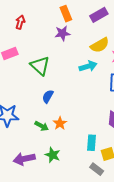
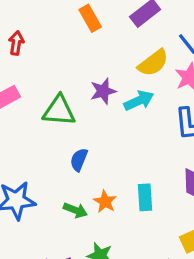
purple star: (62, 33) -> (103, 91), moved
green triangle: (40, 66) -> (59, 111), turned -30
cyan rectangle: (92, 143) -> (145, 197), moved

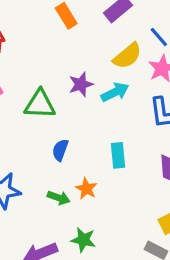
cyan rectangle: (145, 197) -> (118, 155), moved

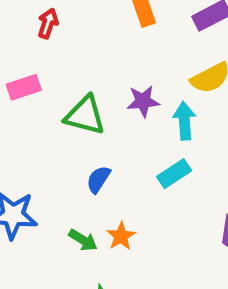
cyan arrow: (115, 92) -> (184, 121), turned -80
cyan rectangle: (118, 155) -> (174, 174), moved, turned 50

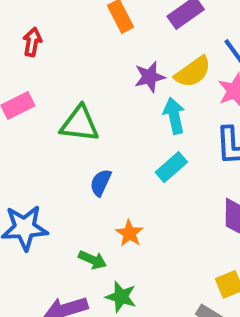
purple star: (143, 101) -> (150, 77), moved
green arrow: (83, 240) -> (92, 260), moved

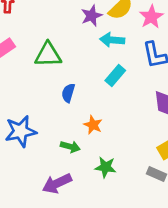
cyan arrow: (174, 116) -> (112, 40), turned -65
green star: (121, 297) -> (105, 167), moved

